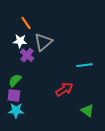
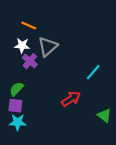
orange line: (26, 23) -> (29, 25), turned -32
cyan line: (84, 65) -> (93, 72), turned -42
green triangle: (87, 111) -> (104, 116), moved

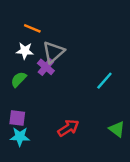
purple cross: (30, 61) -> (46, 67), moved
green semicircle: (17, 89) -> (19, 79), moved
red arrow: (71, 99) -> (68, 128), moved

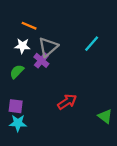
cyan line: (104, 81) -> (92, 44), moved
red arrow: (68, 128) -> (67, 102), moved

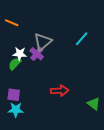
orange line: (29, 26) -> (12, 23), moved
white star: (22, 46) -> (20, 54), moved
red arrow: (67, 102) -> (60, 91), turned 30

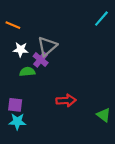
cyan line: (82, 39) -> (101, 19), moved
white star: (20, 54) -> (21, 50), moved
green semicircle: (15, 64) -> (27, 72), moved, turned 40

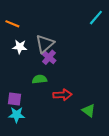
purple cross: (41, 60) -> (49, 57), moved
green semicircle: (27, 72) -> (40, 79), moved
green triangle: (104, 115) -> (89, 111), moved

